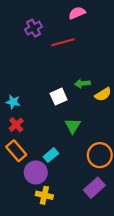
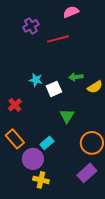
cyan star: (13, 102) -> (36, 80), moved
red cross: (16, 125) -> (15, 105), moved

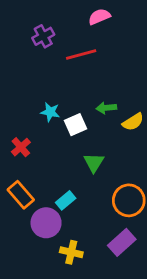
yellow cross: (41, 180) -> (71, 252), moved

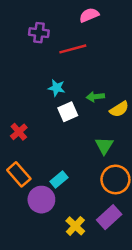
purple cross: (43, 36) -> (39, 33), turned 36
cyan star: (50, 112) -> (56, 88), moved
green triangle: (94, 163) -> (104, 146), moved
yellow cross: (71, 252) -> (75, 226), moved, turned 30

